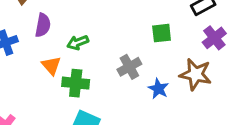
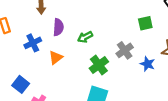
orange triangle: (51, 66) -> (56, 58), moved, turned 40
green cross: (76, 83) -> (99, 65), moved, turned -36

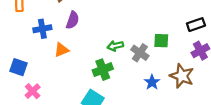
green arrow: (85, 37) -> (115, 46), moved
gray cross: (125, 50) -> (140, 53), moved, turned -35
blue square: (21, 84) -> (18, 67), turned -35

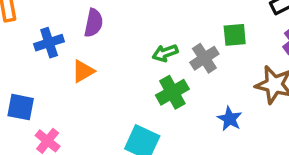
gray cross: (140, 53) -> (204, 58), turned 30
green cross: (103, 70) -> (172, 92), moved
blue star: (152, 82) -> (230, 119), moved

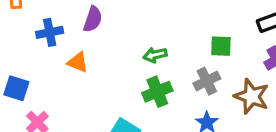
gray cross: (204, 58) -> (207, 81), moved
orange triangle: (83, 71) -> (78, 62), turned 45

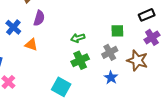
blue cross: (50, 32) -> (13, 27), turned -35

